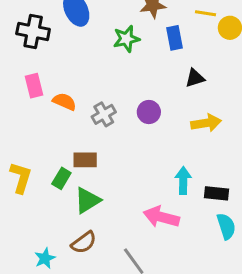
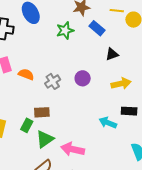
blue rectangle: (174, 38) -> (97, 28), turned -35
cyan arrow: (183, 180) -> (108, 123), turned -66
black rectangle: (217, 193) -> (129, 111), moved
pink arrow: (161, 217) -> (73, 149), moved

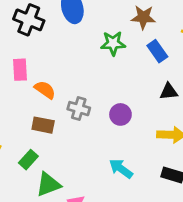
gray cross: (53, 81) -> (79, 109), turned 35
brown rectangle: (42, 112) -> (43, 125), moved
cyan arrow: (108, 123) -> (121, 169), moved

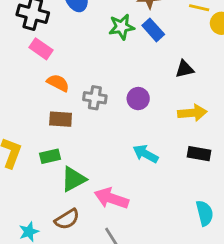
blue rectangle: (157, 51) -> (153, 30), moved
pink rectangle: (20, 70) -> (41, 49), moved, turned -45
green rectangle: (28, 160) -> (50, 156), turned 42

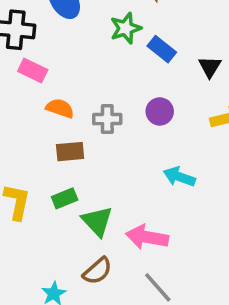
blue rectangle: (153, 30) -> (162, 49), moved
black triangle: (184, 69) -> (210, 67), turned -36
green triangle: (73, 179) -> (97, 221), turned -36

